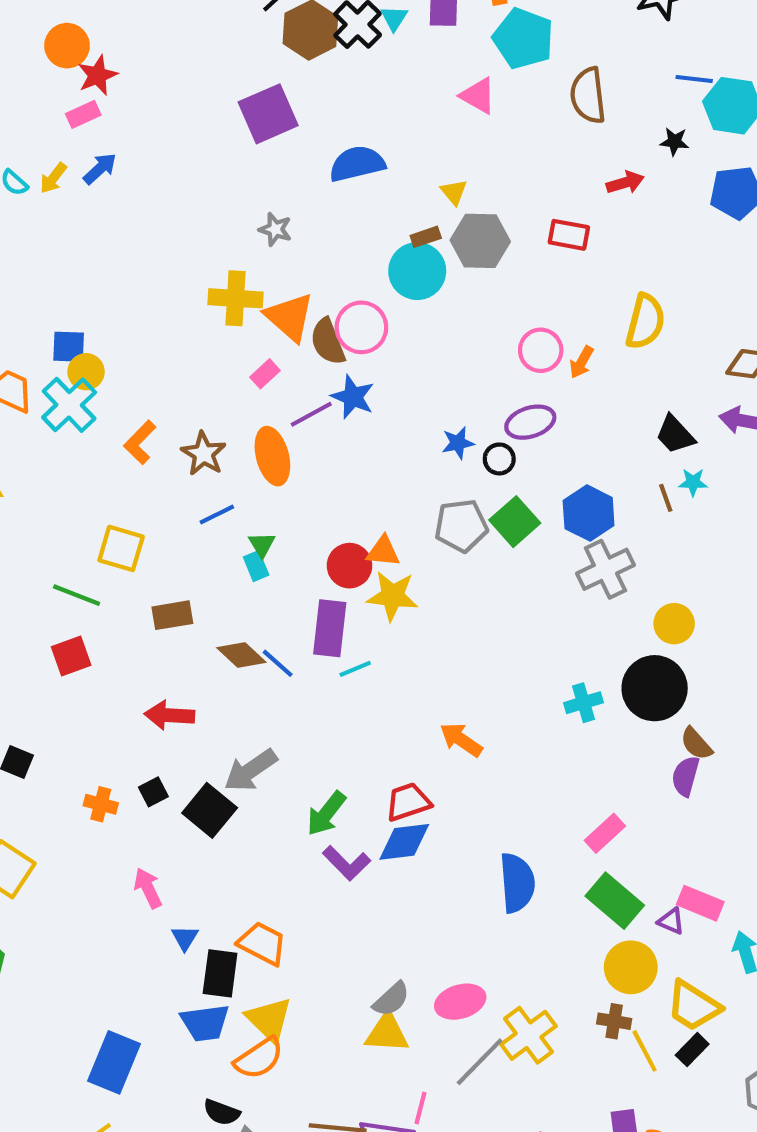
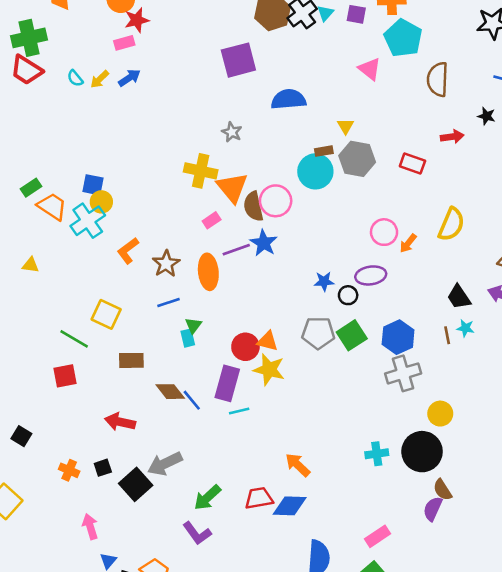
blue diamond: (404, 842) -> (290, 506), moved
purple L-shape: (347, 863) -> (197, 533), moved

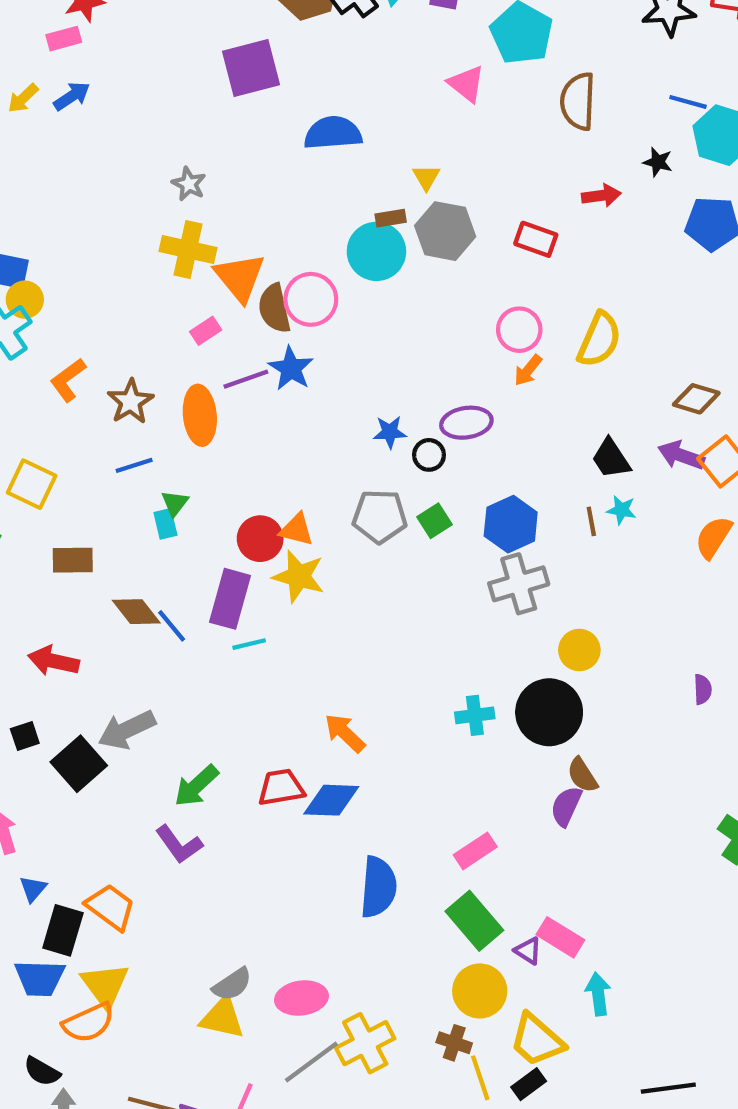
gray star: (232, 132) -> (189, 184), moved
pink circle: (384, 232) -> (519, 330), moved
green square: (352, 335) -> (435, 521), size x0.7

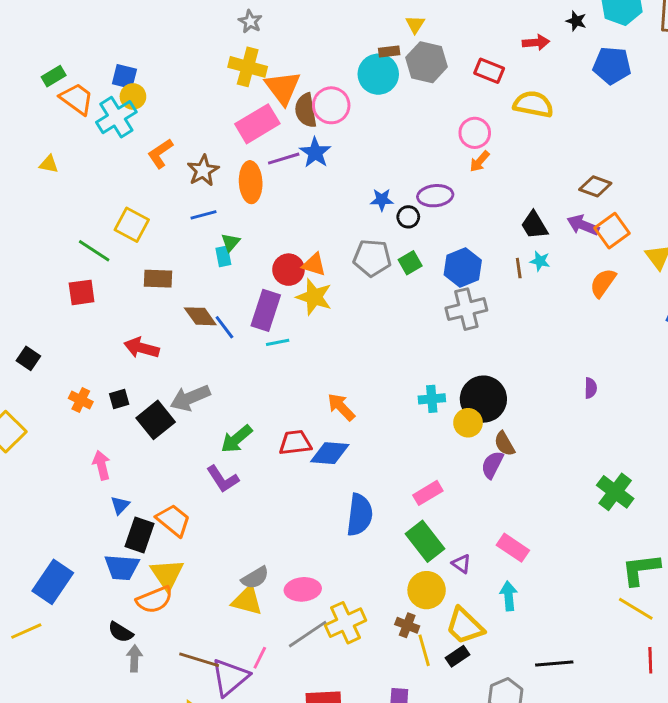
pink rectangle: (206, 331) -> (257, 124), size x2.0
yellow semicircle: (599, 340) -> (533, 104), moved, turned -105
yellow circle: (579, 650) -> (468, 423), moved
pink rectangle: (560, 937) -> (513, 548), moved

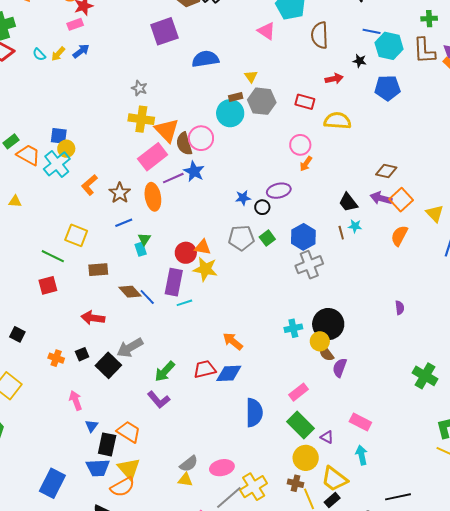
brown semicircle: (504, 444) -> (326, 353), moved
yellow triangle: (247, 601) -> (185, 480), size x0.7

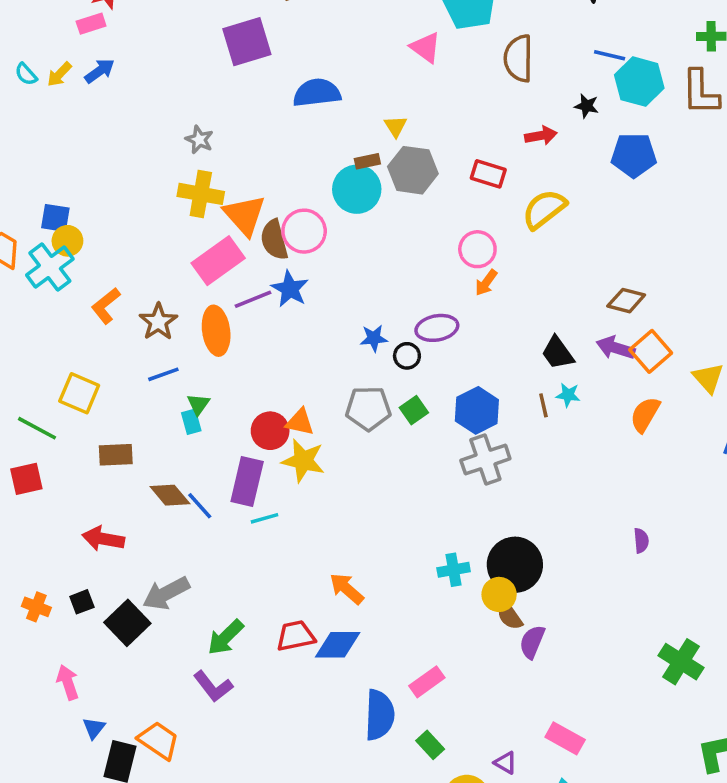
yellow semicircle: (337, 121) -> (544, 209), turned -44
pink rectangle: (298, 392) -> (427, 682), moved
green rectangle: (301, 425) -> (430, 745), moved, size x0.6

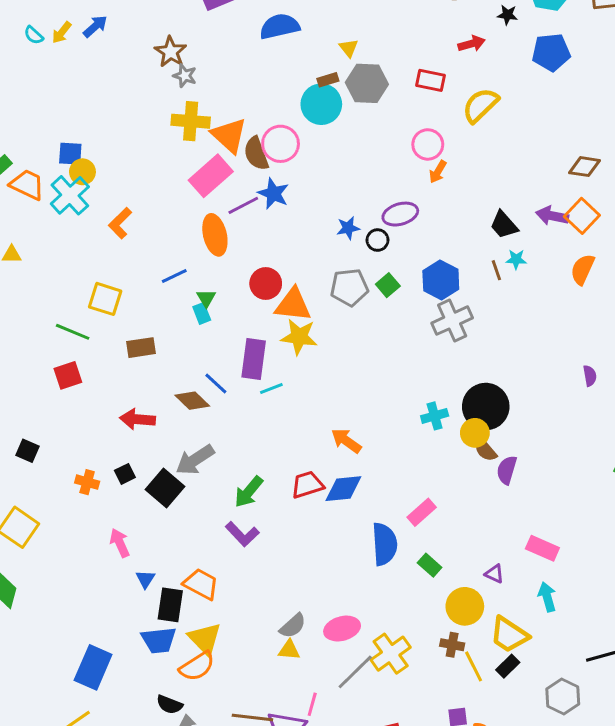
brown diamond: (626, 301) -> (585, 167), moved
brown star: (158, 322) -> (171, 52), moved
orange triangle: (300, 422) -> (293, 305), size x1.5
red circle: (270, 431) -> (266, 283), moved
brown diamond: (170, 495) -> (192, 401), moved

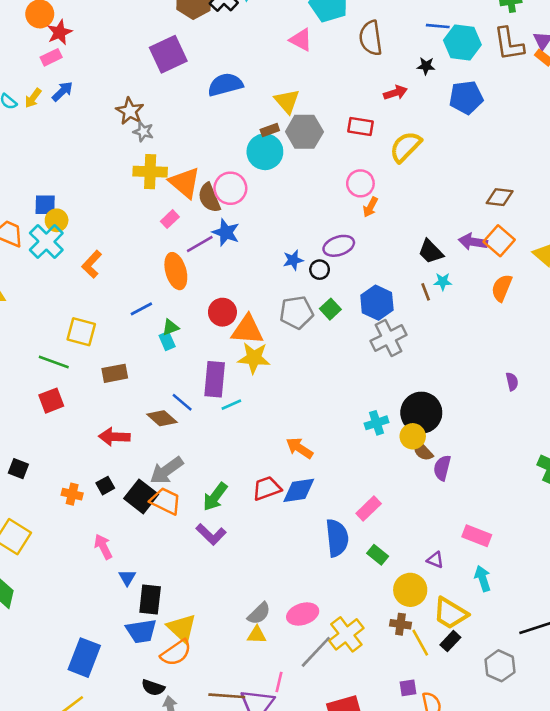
yellow triangle: (349, 48) -> (287, 101), size x1.5
pink rectangle: (211, 176) -> (170, 219), size x0.5
green triangle: (206, 298) -> (170, 327), turned 42
orange trapezoid: (201, 584) -> (165, 501), moved

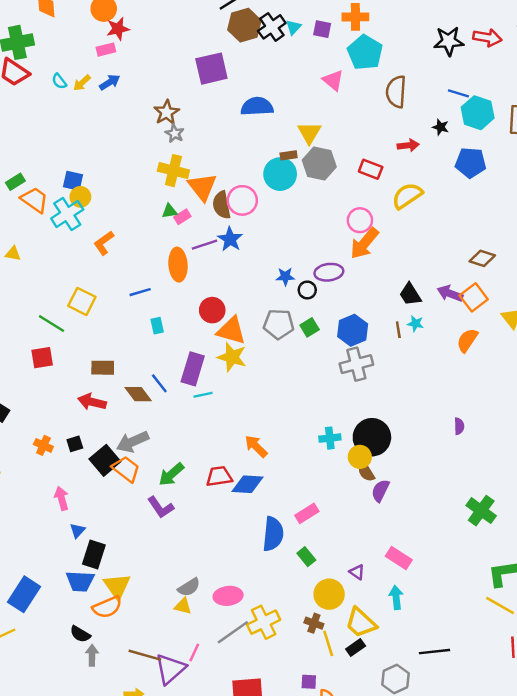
orange arrow: (370, 207) -> (364, 243), size x1.8
green triangle: (170, 327) -> (170, 211), moved
brown rectangle: (115, 373) -> (103, 368), moved

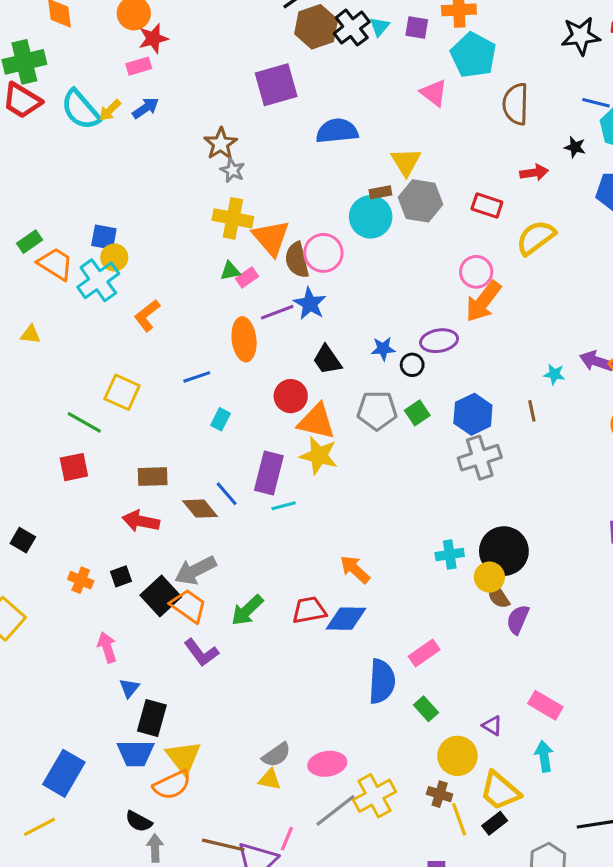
cyan semicircle: (59, 81) -> (81, 110), size x2.0
black trapezoid: (410, 294) -> (327, 360), moved
cyan star: (416, 324) -> (554, 374), moved
cyan rectangle: (157, 326) -> (221, 419), turned 42
purple L-shape: (161, 507) -> (201, 653), moved

